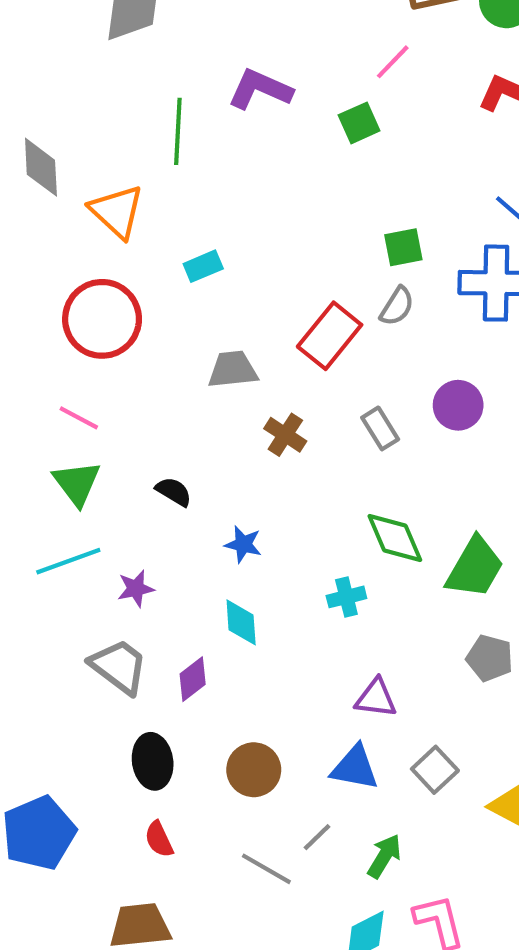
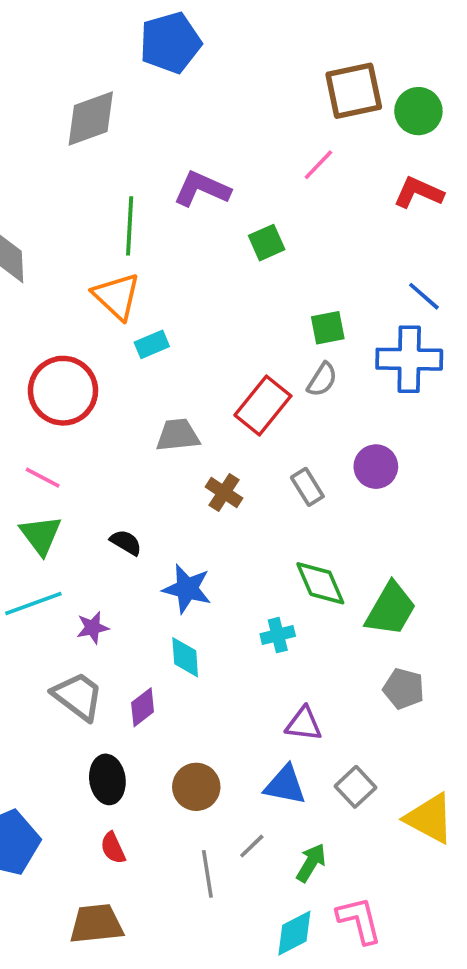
green square: (359, 123) -> (267, 243), moved
orange triangle: (117, 211) -> (117, 296), moved
blue star: (243, 544) -> (187, 589), size x1.5
gray line: (266, 869) -> (207, 874), turned 51

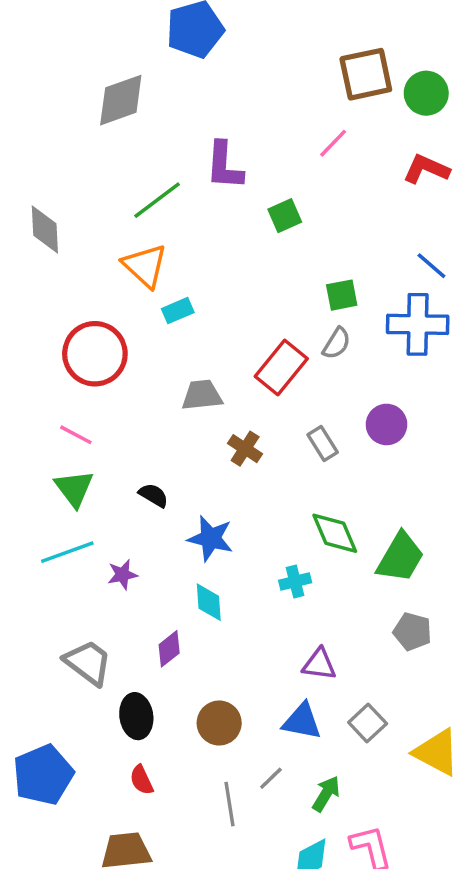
purple L-shape: (202, 189) -> (224, 166), turned -110
green line: (130, 226) -> (157, 200), turned 50
gray trapezoid: (78, 696) -> (88, 663), moved

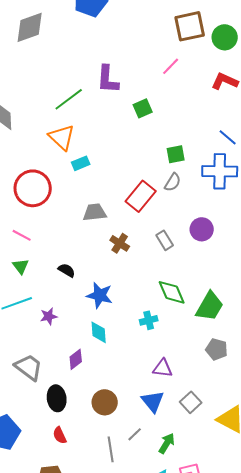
gray diamond: (121, 100) -> (30, 27), moved
green triangle: (74, 488) -> (21, 266), size x0.7
blue triangle: (302, 721) -> (153, 401), turned 40

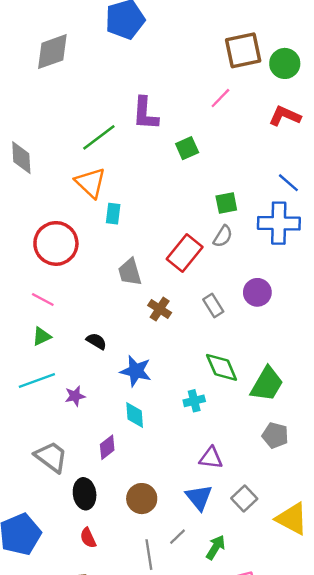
cyan rectangle: (81, 163) -> (113, 214), turned -60
gray trapezoid: (95, 212) -> (130, 272), turned -100
green triangle: (21, 266) -> (42, 336), turned 42

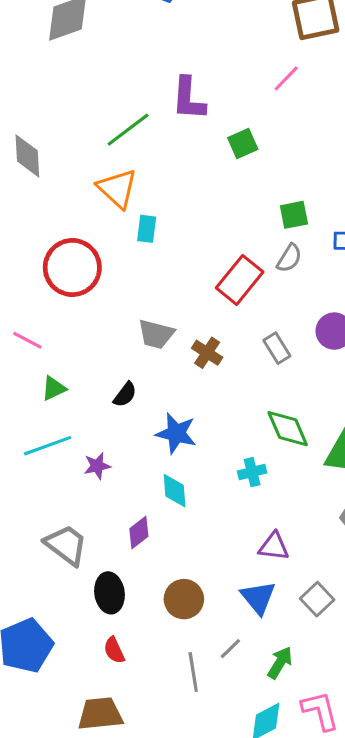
gray trapezoid: (130, 272) -> (156, 334), moved, turned -60
pink line: (43, 299) -> (27, 340), moved
black semicircle: (96, 341) -> (125, 395), turned 96

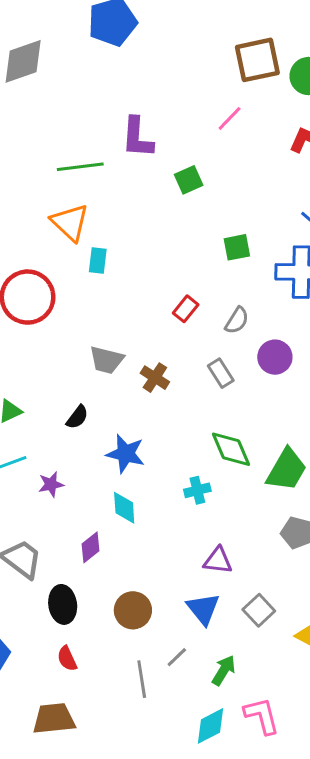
green line: (128, 130) -> (80, 167), turned 30
gray semicircle: (289, 258) -> (237, 320), moved
red rectangle: (240, 280) -> (186, 309), size x0.6

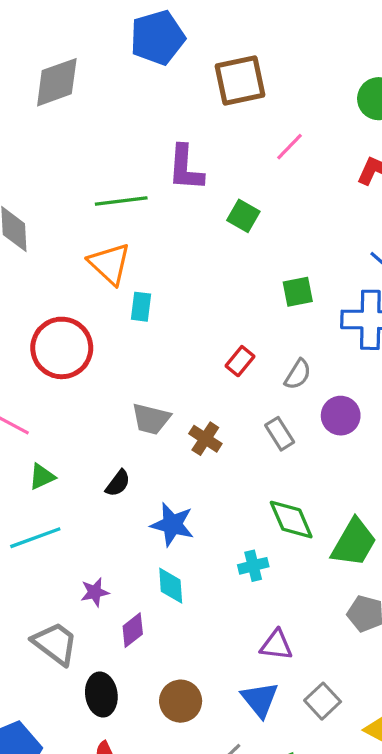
brown square: (257, 60) -> (240, 81), moved
green square: (189, 180) -> (243, 216), turned -36
purple star: (51, 484) -> (95, 592), moved

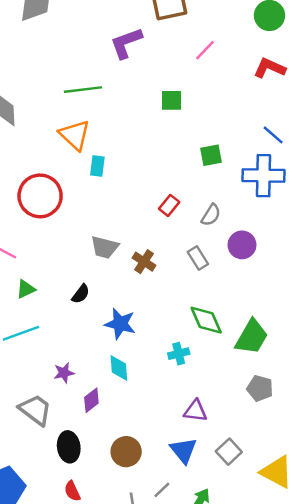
purple L-shape: (186, 168) -> (126, 43), moved, turned 66
green square: (243, 216) -> (171, 100), turned -30

